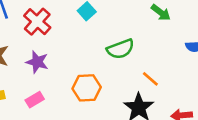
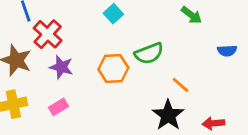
red cross: (37, 22) -> (48, 34), moved
orange hexagon: (87, 88) -> (113, 68), moved

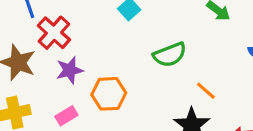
purple star: (61, 67) -> (70, 70), turned -30
orange hexagon: (113, 68) -> (109, 94), moved

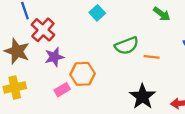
orange line: (206, 91) -> (152, 57), moved, turned -35
pink rectangle: (66, 116) -> (62, 90), moved

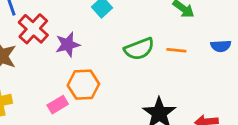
purple star: (54, 57) -> (68, 45), moved
orange line: (152, 57) -> (176, 50), moved

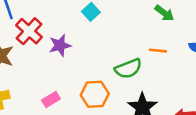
green semicircle: (139, 49) -> (128, 69), moved
orange hexagon: (83, 85) -> (95, 94), moved

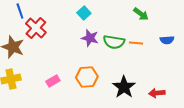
purple star: (60, 45) -> (90, 38), moved, turned 30
green semicircle: (128, 69) -> (114, 42), moved, turned 30

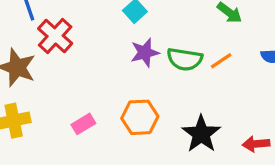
purple star: (90, 38) -> (145, 53), turned -30
orange line: (136, 43) -> (221, 61), turned -40

